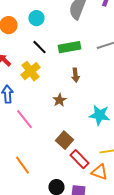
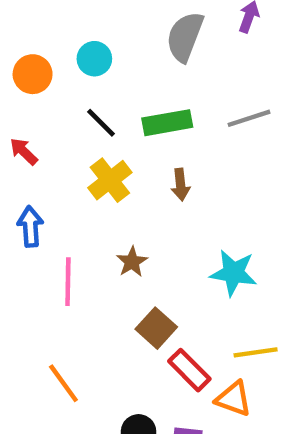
yellow cross: (30, 71) -> (110, 180), moved
brown star: (59, 100) -> (132, 262), moved
pink line: (24, 119) -> (68, 282), turned 40

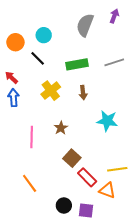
black line: (101, 123) -> (38, 58), moved
blue arrow: (30, 227) -> (13, 98), moved
cyan star: (233, 273) -> (107, 121), moved

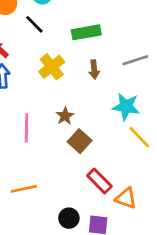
gray line: (114, 62) -> (135, 60), moved
brown square: (72, 158) -> (80, 141), moved
yellow line: (117, 169) -> (139, 137), moved, turned 54
orange line: (30, 183) -> (24, 189), turned -66

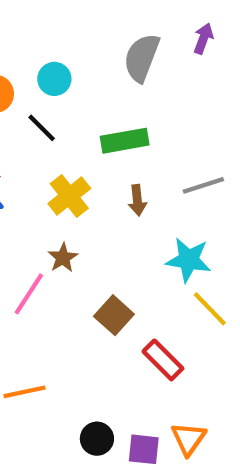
brown star: (65, 116) -> (63, 258), moved
pink line: (26, 128) -> (29, 294), turned 32
red rectangle: (99, 181) -> (163, 360), moved
orange triangle: (126, 198) -> (188, 439), moved, turned 45

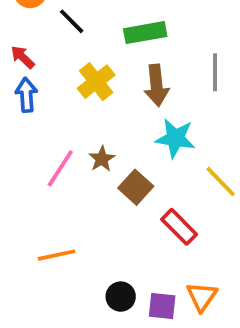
gray line: (203, 185) -> (215, 72), turned -72
brown arrow: (137, 200) -> (156, 85), size x1.5
brown star: (63, 258) -> (102, 159), moved
cyan star: (188, 260) -> (175, 138), moved

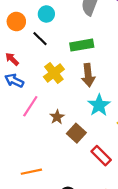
blue arrow: (26, 95) -> (14, 81), turned -60
cyan star: (175, 138) -> (99, 105), turned 30
pink line: (60, 168) -> (30, 106), moved

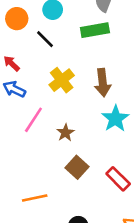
green rectangle: (82, 45) -> (95, 30), moved
brown square: (76, 133) -> (77, 167), moved

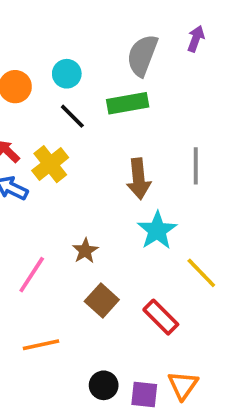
black line: (45, 39) -> (72, 116), moved
yellow cross: (62, 80) -> (50, 164), moved
pink line: (33, 120) -> (32, 275), moved

